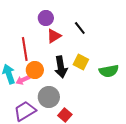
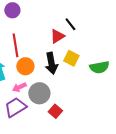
purple circle: (46, 18) -> (12, 10), moved
red triangle: (54, 36) -> (57, 36), moved
pink arrow: (23, 80) -> (19, 87), moved

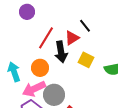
red line: (15, 45) -> (46, 38), moved, turned 40
black arrow: (51, 63) -> (61, 52), moved
pink arrow: (19, 87) -> (34, 89), size x1.6

